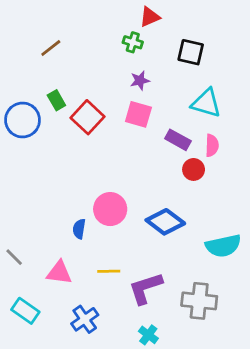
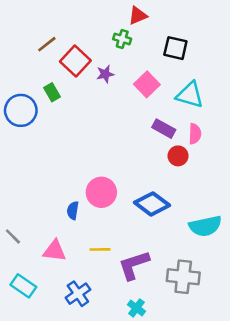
purple star: (140, 80) -> (105, 74), moved
pink square: (138, 114) -> (147, 84), moved, turned 30
red square: (88, 117) -> (75, 61), moved

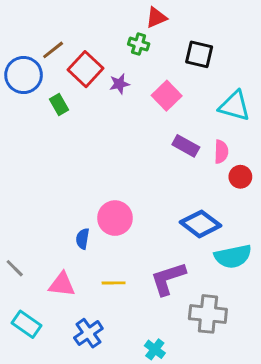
cyan triangle: (190, 95) -> (234, 106), moved
blue circle: (21, 110) -> (24, 75), moved
red circle: (178, 156) -> (240, 177), moved
blue diamond: (152, 204) -> (201, 224), moved
purple L-shape: (134, 265) -> (168, 279), moved

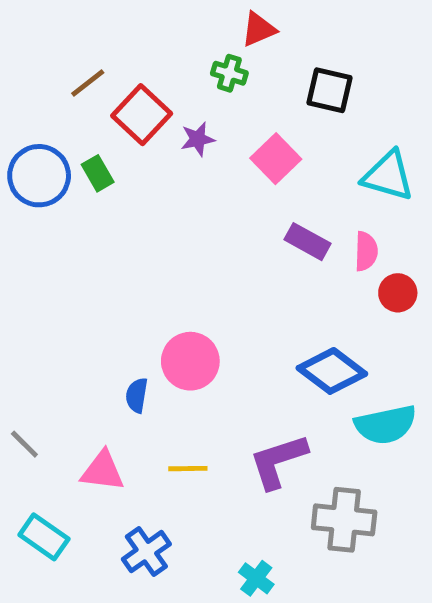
blue circle: (24, 75) -> (39, 176), moved

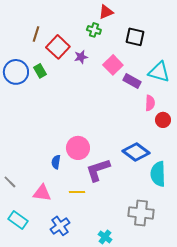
brown line: (88, 83) -> (36, 34), turned -35
purple rectangle: (307, 242) -> (132, 81), moved
cyan semicircle: (386, 425) -> (158, 174), turned 100
purple L-shape: (278, 461) -> (98, 170), moved

